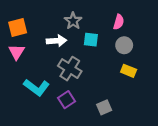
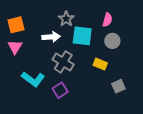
cyan square: (91, 40) -> (82, 36), size x1.5
yellow rectangle: (129, 71) -> (100, 64), moved
gray square: (104, 107) -> (118, 86), moved

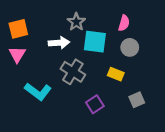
purple square: (60, 90) -> (95, 104), moved

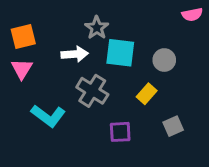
pink semicircle: (124, 23) -> (192, 14), moved, turned 63
yellow rectangle: (116, 74) -> (147, 94), turned -70
purple square: (95, 104) -> (120, 132), turned 30

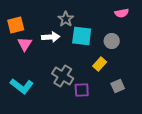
pink semicircle: (192, 14) -> (122, 13), moved
pink triangle: (22, 69) -> (25, 44), moved
gray cross: (92, 91) -> (63, 76), moved
cyan L-shape: (48, 116) -> (22, 86), moved

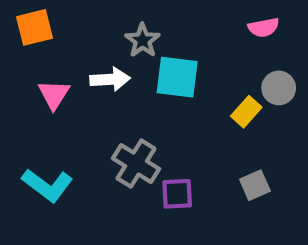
orange square: (16, 25) -> (34, 27), moved
gray circle: (112, 41) -> (279, 88), moved
yellow rectangle: (100, 64) -> (246, 112), moved

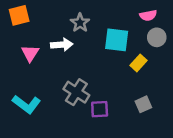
cyan square: (177, 77) -> (117, 40), moved
gray circle: (279, 88) -> (157, 37), moved

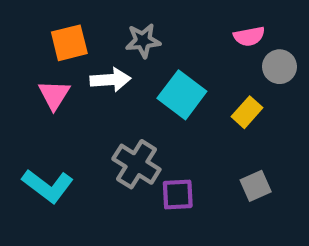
orange square: (19, 15) -> (69, 43), moved
pink semicircle: (148, 15) -> (249, 36), moved
gray star: (80, 23) -> (143, 41), turned 30
cyan square: (117, 40) -> (182, 95), moved, turned 30

